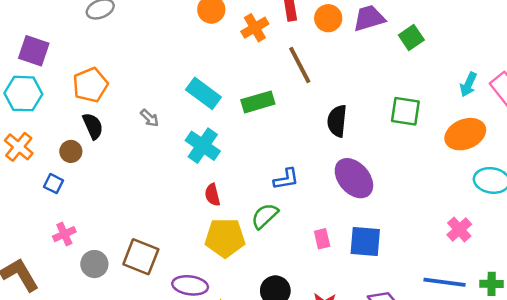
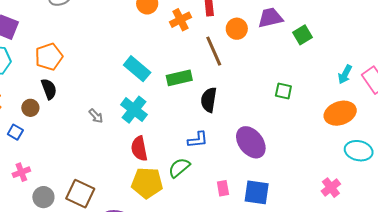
orange circle: (328, 18) -> (237, 29), moved
green square: (405, 111) -> (283, 91), moved, size x0.7
gray arrow: (150, 118) -> (96, 116), moved
black semicircle: (337, 121) -> (209, 100), moved
red semicircle: (212, 195) -> (139, 149), size x1.4

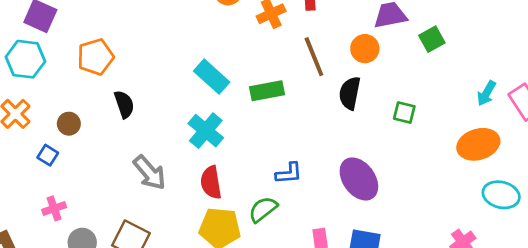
orange circle: (237, 29) -> (365, 49), moved
black semicircle: (49, 89) -> (124, 104), moved
black semicircle: (209, 100) -> (350, 93), moved
gray arrow: (96, 116) -> (150, 173), moved, size x1.8

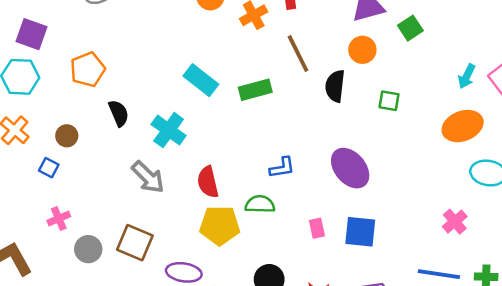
orange circle: (365, 49) -> (362, 50), moved
cyan cross: (206, 131) -> (169, 130), moved
green semicircle: (263, 209) -> (260, 204), turned 44

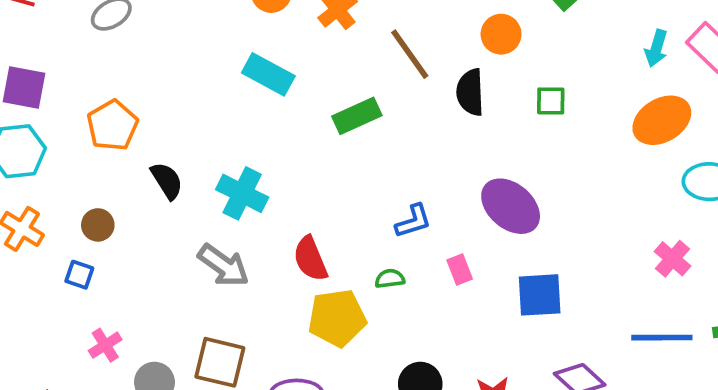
cyan rectangle: (201, 80) -> (268, 74), moved
green semicircle: (260, 204) -> (390, 279), size x0.7
pink rectangle: (317, 228) -> (460, 270), moved

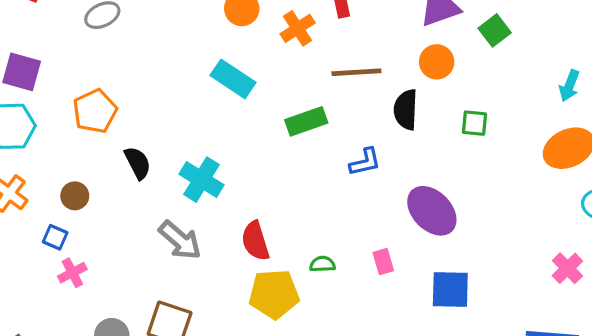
brown line: (410, 54) -> (356, 72), turned -63
blue L-shape: (413, 221) -> (365, 162), moved
pink cross: (105, 345) -> (72, 273), moved

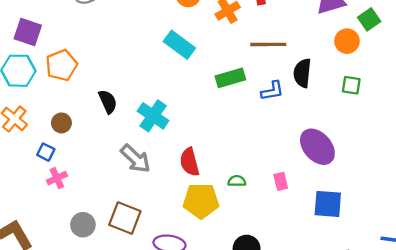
orange circle: (437, 62) -> (347, 41), moved
orange pentagon: (95, 111) -> (62, 65), moved
blue L-shape: (365, 162) -> (272, 91), moved

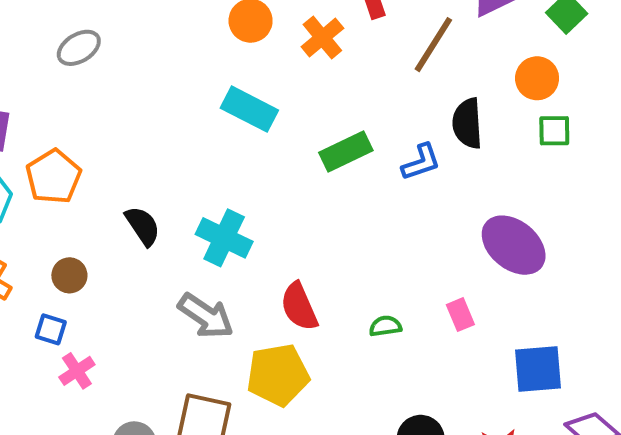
orange circle: (347, 41) -> (537, 78), moved
brown line: (268, 44) -> (433, 45), moved, turned -48
yellow pentagon: (201, 201) -> (278, 375), moved
blue square: (328, 204) -> (538, 369), moved

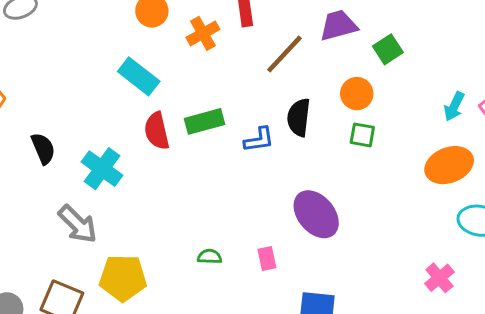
red semicircle: (299, 307) -> (157, 131), moved

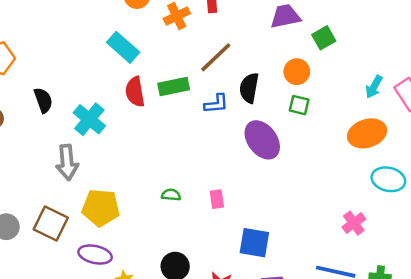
brown line: (284, 54) -> (216, 57), moved
purple ellipse: (316, 214) -> (262, 140), moved
gray arrow: (78, 224) -> (67, 162), turned 36

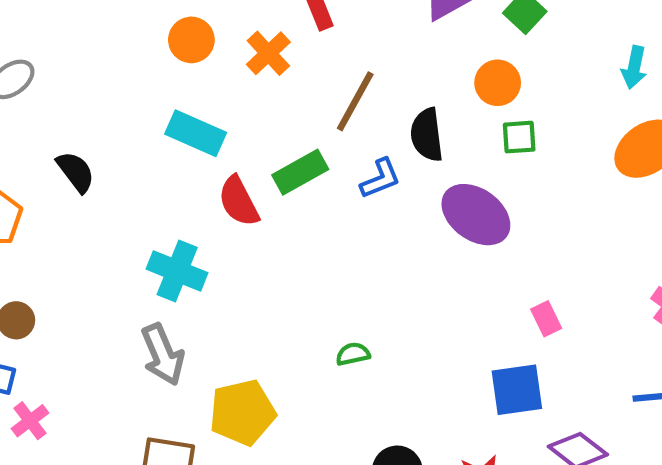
black semicircle: (43, 100) -> (76, 172), moved
pink rectangle: (217, 199) -> (546, 319), moved

